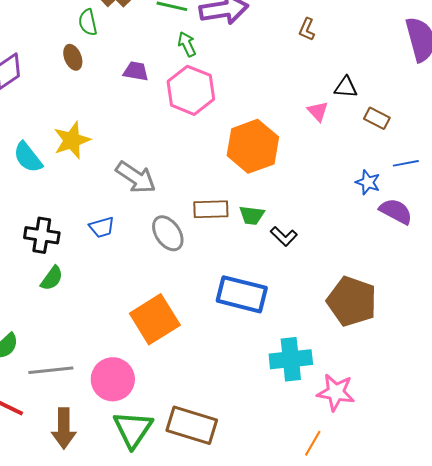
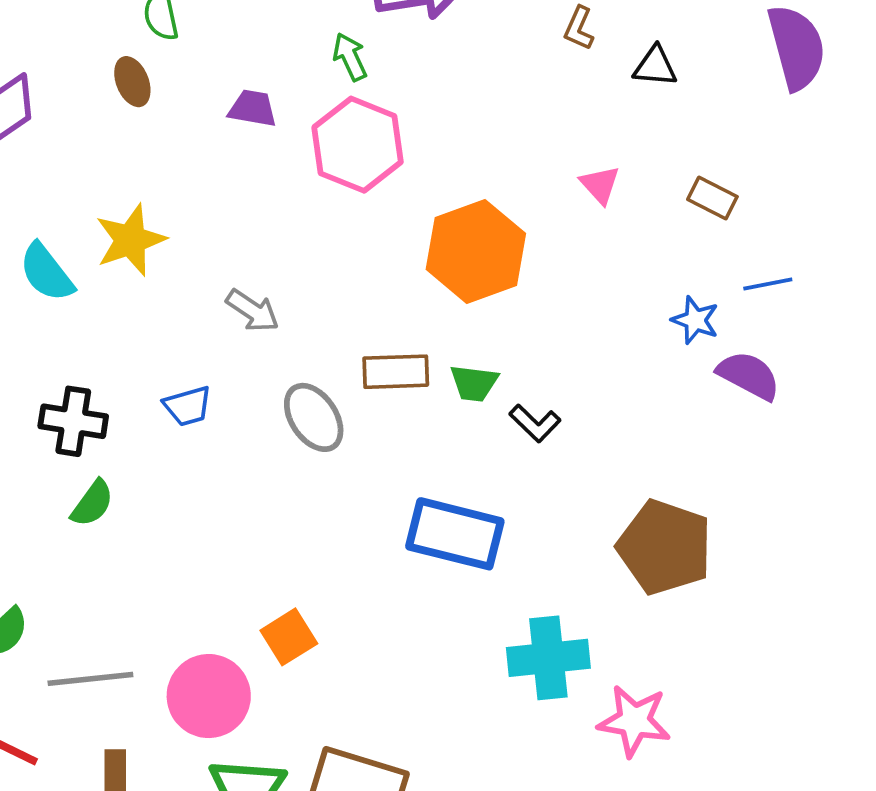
black triangle: (346, 87) -> (655, 66), moved
gray arrow: (136, 177) -> (253, 311), size x0.7
orange square: (155, 319) -> (289, 637), moved, size x0.6

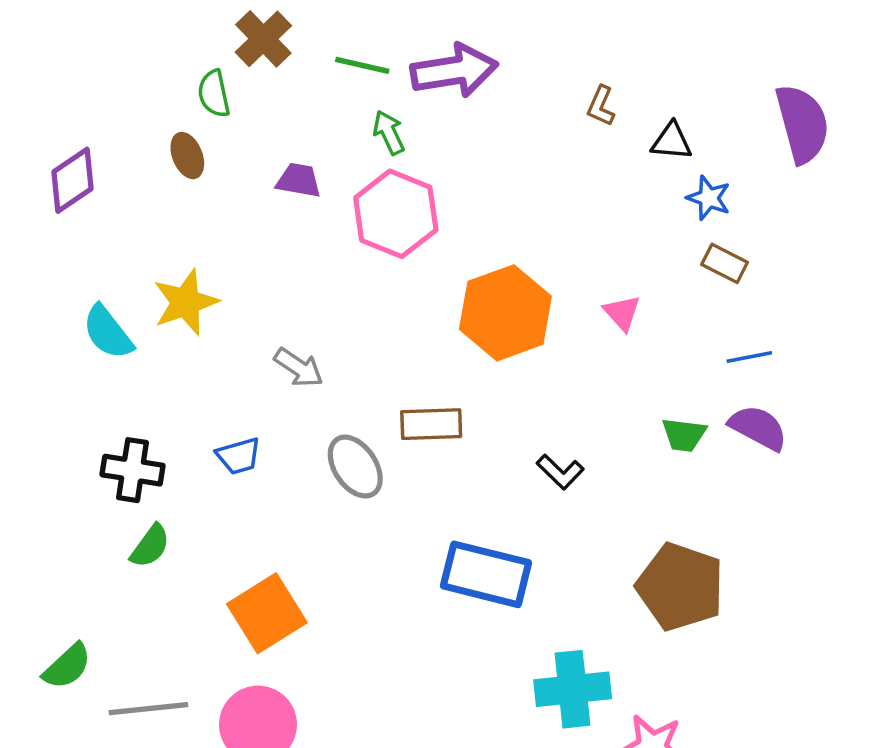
pink triangle: (600, 185) -> (622, 313), moved
blue line: (768, 284) -> (749, 357), moved
blue star: (695, 320) -> (709, 198), moved
green trapezoid: (474, 383) -> (684, 435), moved
orange square: (289, 637) -> (267, 613), moved, size x1.5

